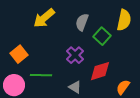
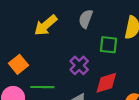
gray semicircle: (82, 22) -> (86, 19), moved
green square: (102, 36) -> (108, 45), turned -36

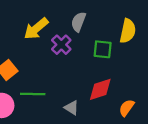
purple cross: (79, 65) -> (61, 45), moved

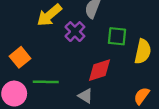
yellow semicircle: (128, 31) -> (143, 51), moved
red diamond: (100, 89) -> (100, 70), moved

